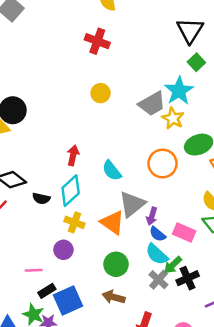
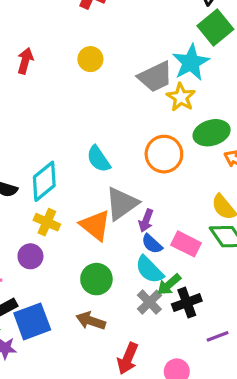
green square: (196, 62) -> (215, 27), size x1.5
red arrow: (73, 155) -> (25, 61), moved

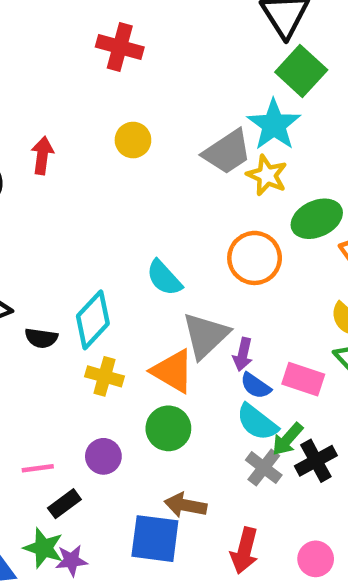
purple circle: (30, 256) -> (103, 456), moved
green circle: (96, 279) -> (168, 428), moved
blue square: (32, 321) -> (155, 539), moved, turned 36

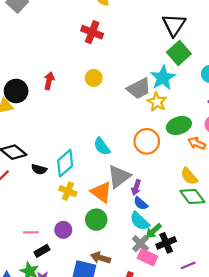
pink rectangle: (303, 379) -> (147, 257), moved

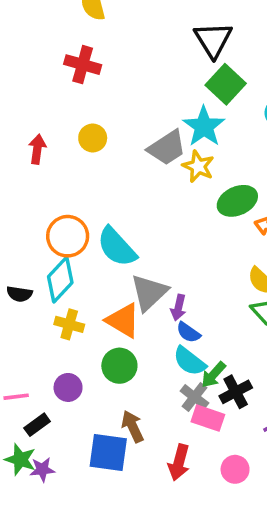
red arrow: (49, 81) -> (37, 149), moved
orange circle: (147, 141) -> (68, 236), moved
cyan semicircle: (102, 146) -> (117, 247), size x1.4
brown arrow: (101, 258) -> (133, 426), turned 54

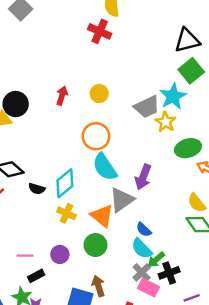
black triangle: (213, 40) -> (187, 40), turned 40
red cross: (83, 65) -> (100, 31), moved
orange circle: (68, 236) -> (96, 136), moved
purple arrow: (178, 308) -> (143, 177), moved, size x1.5

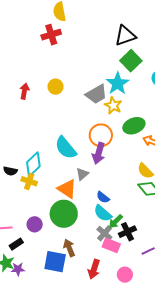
red cross: (100, 31) -> (51, 35), turned -36
orange circle: (96, 136) -> (101, 135), moved
gray triangle: (122, 200) -> (82, 174), size x0.6
yellow cross: (66, 213) -> (29, 181), moved
green circle: (95, 245) -> (64, 214), size x1.4

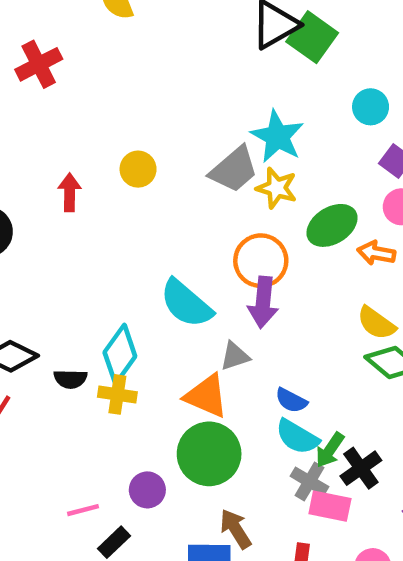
red cross: (51, 35) -> (39, 64), moved
green square: (131, 61) -> (312, 37), moved
gray triangle: (82, 174) -> (235, 356), turned 32

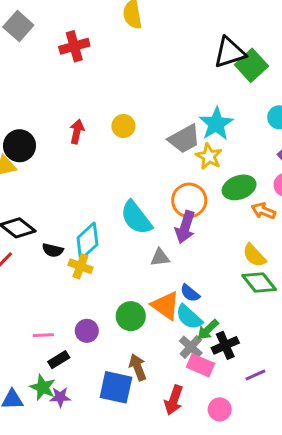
orange triangle: (206, 396) -> (166, 306), moved
green circle: (209, 454) -> (131, 316), size x0.7

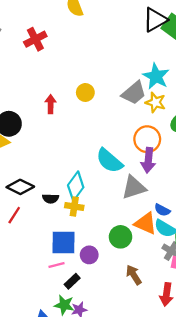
gray triangle: (160, 258) -> (134, 187), size x1.6
blue square: (116, 387) -> (64, 243), moved

